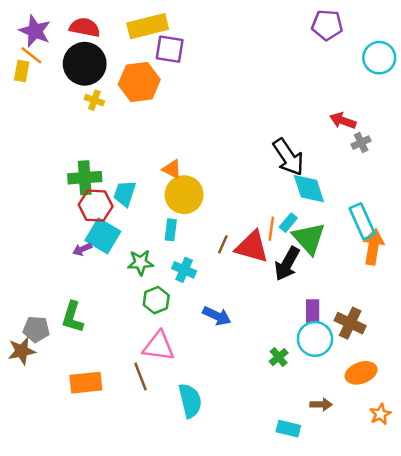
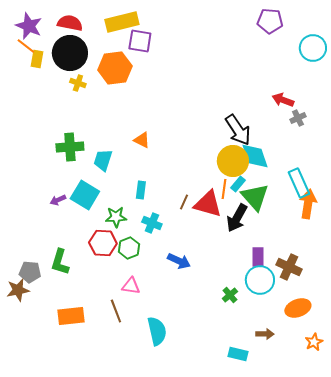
yellow rectangle: (22, 71) -> (37, 59), moved
yellow circle: (184, 195) -> (233, 161), moved
red hexagon: (96, 206) -> (103, 243), moved
purple arrow: (82, 249) -> (58, 200), moved
pink triangle: (159, 346) -> (131, 286), size x0.7

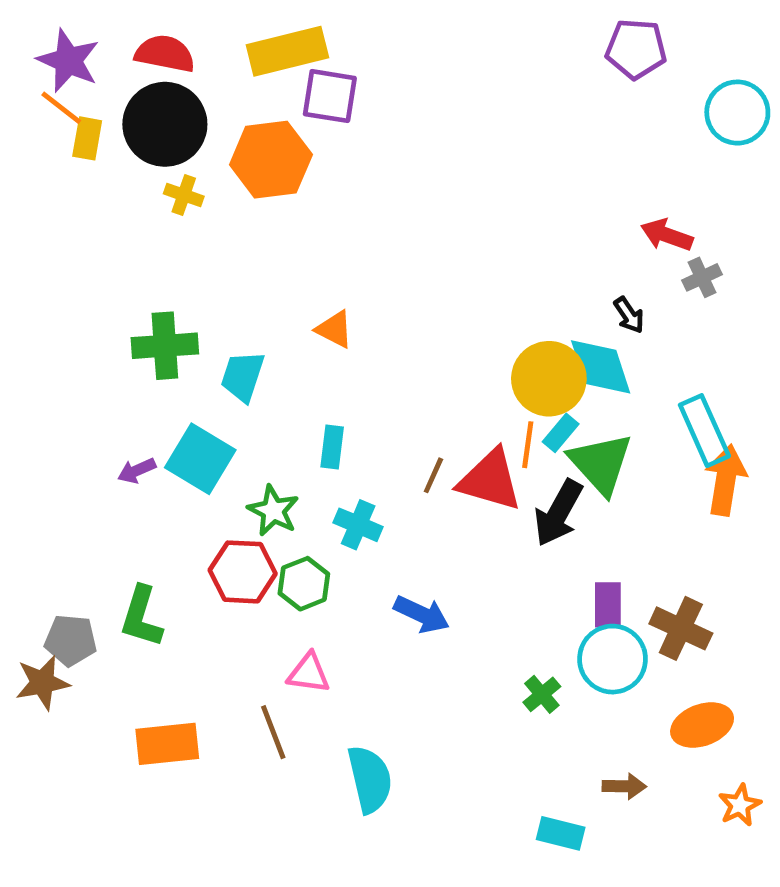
black arrow: (238, 130) -> (629, 315), moved, size x0.5
green star: (116, 217) -> (273, 511), turned 30

